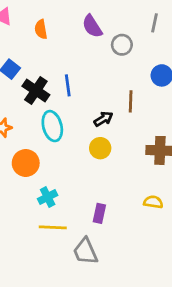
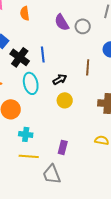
purple semicircle: (92, 26) -> (62, 22), moved
black arrow: (103, 119) -> (60, 79), moved
cyan cross: (48, 197) -> (26, 134), turned 32

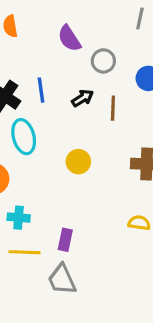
gray circle: (83, 26) -> (103, 61), moved
black arrow: (60, 79) -> (82, 98), moved
purple rectangle: (63, 147) -> (65, 240), moved

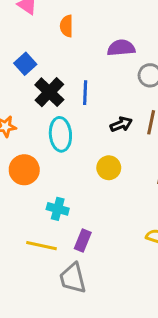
purple semicircle: (69, 38) -> (121, 48), turned 108
black arrow: (82, 98) -> (121, 124), moved
cyan cross: (19, 218) -> (58, 209), moved

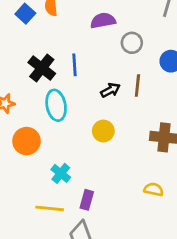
blue square: (25, 64) -> (25, 14), moved
cyan cross: (58, 209) -> (61, 173), turned 30

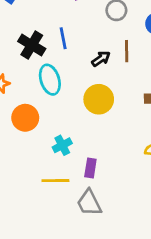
yellow circle: (103, 131) -> (99, 99), size x1.4
cyan cross: (61, 173) -> (62, 145), turned 30

